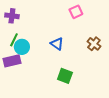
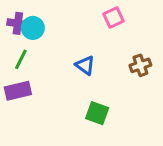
brown cross: (94, 44) -> (140, 65), turned 32
cyan circle: (22, 47) -> (33, 28), moved

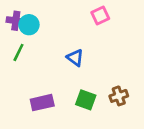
brown cross: (140, 65) -> (119, 96), moved
purple rectangle: (18, 91) -> (42, 103), moved

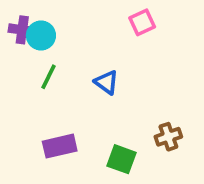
green line: (18, 52) -> (48, 77), moved
green square: (86, 100) -> (122, 159), moved

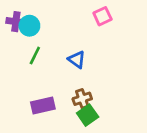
brown cross: (168, 137) -> (82, 99), moved
green square: (122, 159) -> (88, 115), turned 35

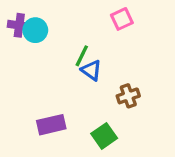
green line: (35, 55) -> (82, 56), moved
brown cross: (82, 99) -> (128, 96), moved

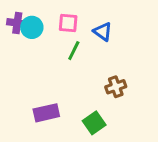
pink square: (122, 19) -> (68, 23), moved, turned 30
blue triangle: (91, 70) -> (103, 32), moved

